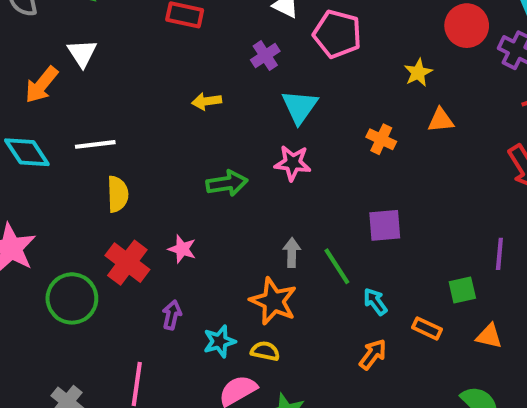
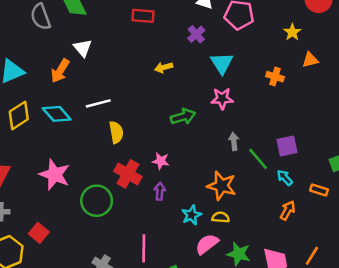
purple square: (385, 225) -> (287, 146), moved
gray arrow: (292, 252) -> (234, 141), moved
purple arrow: (172, 315) -> (160, 191), moved

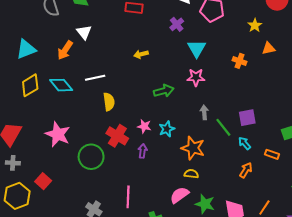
yellow arrow: (164, 67) -> (141, 54), moved
cyan star: (192, 215) -> (167, 129), moved

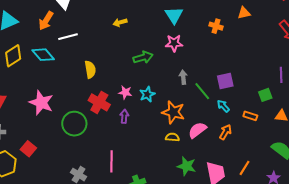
white line: (95, 78) -> (68, 37), moved
pink semicircle: (179, 195) -> (197, 130), moved

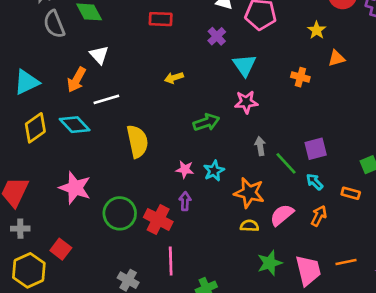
yellow semicircle: (90, 70) -> (137, 141), size x1.4
red cross: (99, 102) -> (158, 219), moved
green star: (186, 166) -> (270, 263), turned -30
orange line: (244, 168) -> (346, 262), turned 49

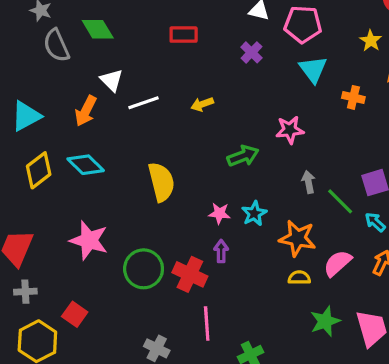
cyan triangle: (244, 65) -> (313, 69), moved
white line: (106, 99) -> (144, 103), moved

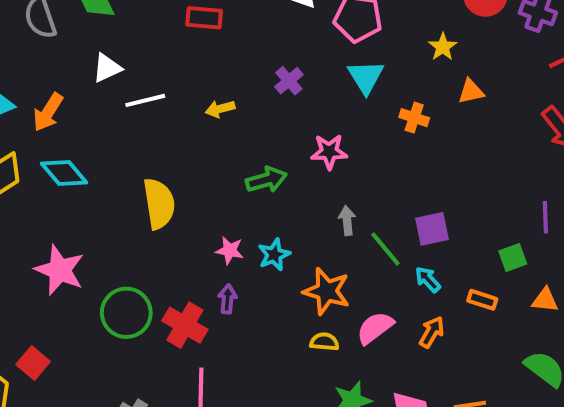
purple cross: (251, 52) -> (289, 81), moved
white triangle: (112, 80) -> (107, 68), turned 45
orange arrow: (86, 111) -> (48, 112), moved

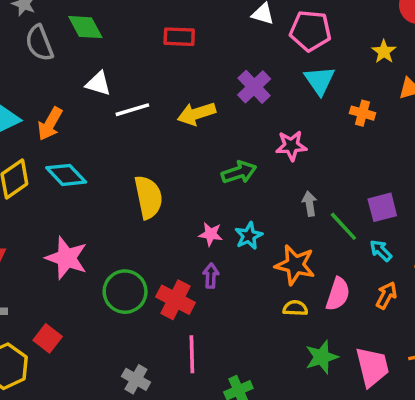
white triangle: (107, 68) -> (98, 84), turned 44
purple cross: (289, 81) -> (254, 87), size x1.4
yellow arrow: (220, 109) -> (197, 114), size x1.5
pink semicircle: (375, 328) -> (338, 294), turned 148

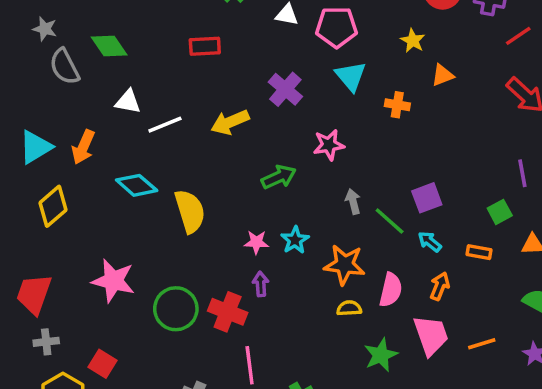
cyan diamond: (66, 175) -> (137, 185), moved
pink trapezoid: (372, 367) -> (431, 335), moved

